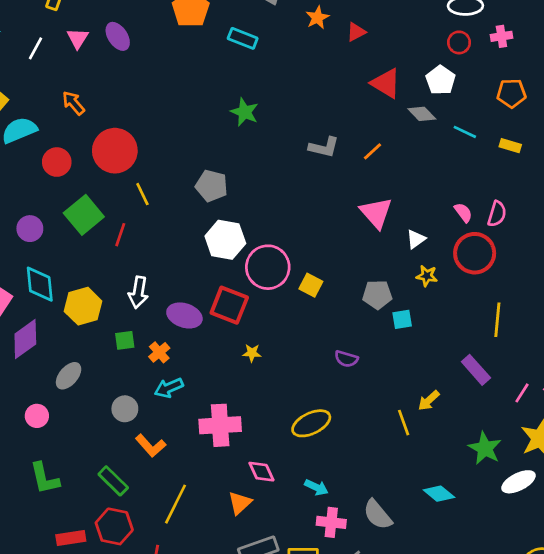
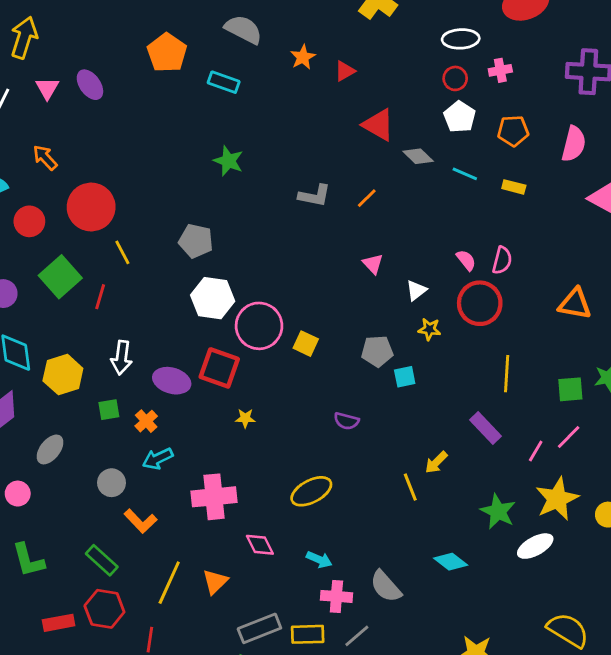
white pentagon: (441, 80) -> (460, 117), moved
pink triangle: (376, 213) -> (373, 264), size x0.6
orange triangle: (240, 503) -> (215, 582), moved

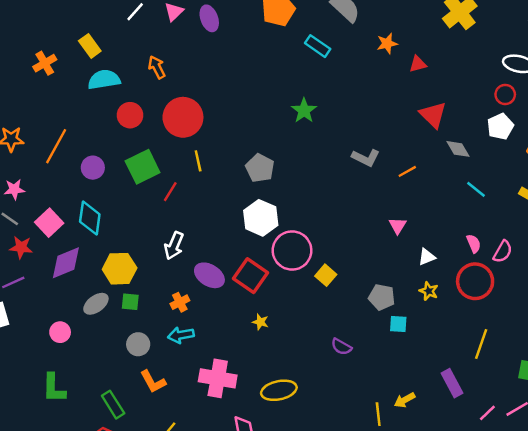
cyan line: (465, 174) -> (476, 189), moved
yellow hexagon: (63, 375) -> (120, 269), moved
green square: (109, 410) -> (130, 302), moved
yellow ellipse: (311, 491) -> (279, 390), moved

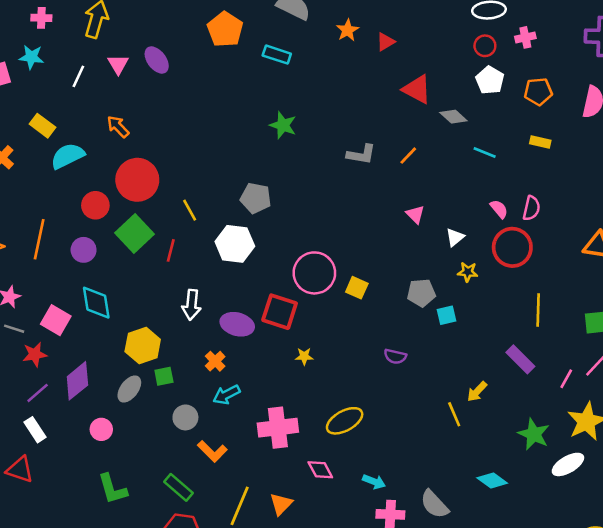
red circle: (130, 115) -> (95, 205), moved
red circle: (183, 117) -> (137, 180), moved
white hexagon: (261, 218) -> (235, 244), moved
purple diamond: (66, 263) -> (77, 381), moved

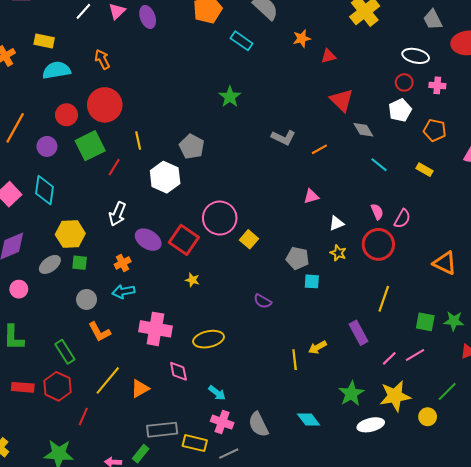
yellow rectangle: (42, 126) -> (44, 41), turned -42
pink triangle: (415, 214) -> (311, 196), turned 42

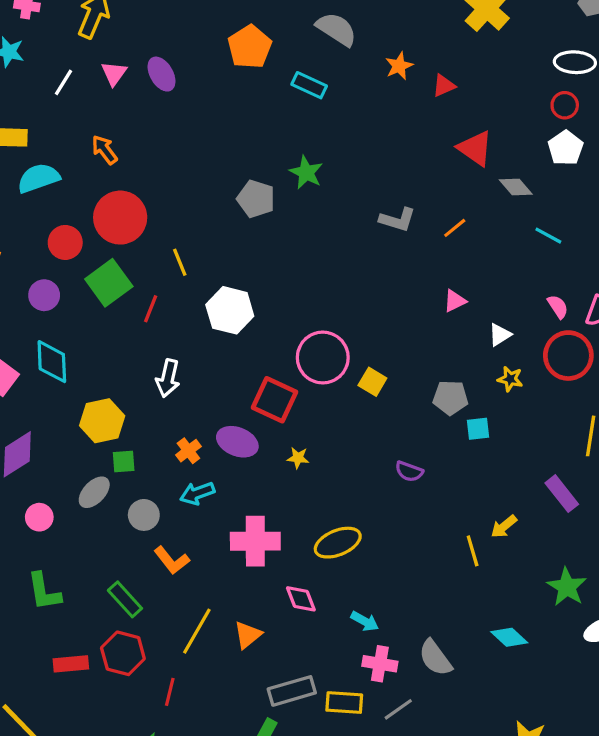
gray pentagon: (192, 147) -> (256, 199), moved
purple ellipse: (148, 240) -> (237, 442), moved
gray ellipse: (50, 264) -> (94, 492), moved

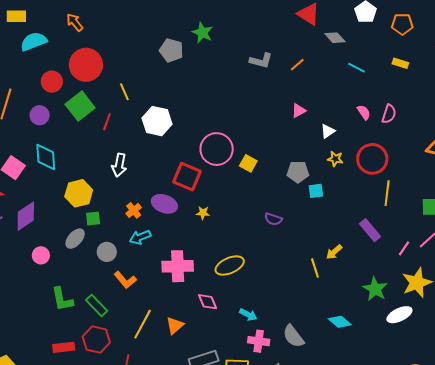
red circle: (568, 356) -> (372, 159), moved
green L-shape: (44, 592) -> (62, 299), moved

